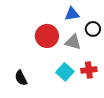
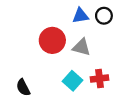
black circle: (93, 29) -> (104, 16), moved

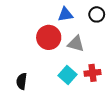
blue triangle: (80, 16) -> (65, 14), moved
black semicircle: (23, 87) -> (22, 81), turned 35

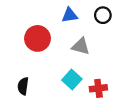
red circle: (49, 37) -> (37, 38), moved
red cross: (93, 73) -> (98, 88), moved

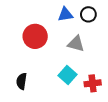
black circle: (103, 15) -> (88, 14), moved

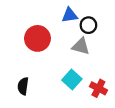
black circle: (88, 14) -> (88, 25), moved
red cross: (93, 83) -> (98, 88), turned 35

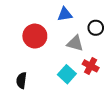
black circle: (88, 25) -> (96, 28), moved
red cross: (98, 88) -> (91, 66), moved

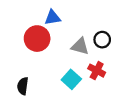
blue triangle: (65, 14) -> (53, 18), moved
black circle: (96, 28) -> (102, 40), moved

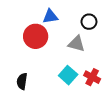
black circle: (102, 40) -> (89, 22), moved
red cross: (97, 71) -> (92, 77), moved

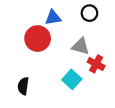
black circle: (89, 22) -> (89, 13), moved
red cross: (92, 77) -> (96, 64), moved

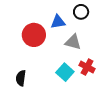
blue triangle: (53, 18) -> (58, 22), moved
red cross: (96, 64) -> (87, 67), moved

